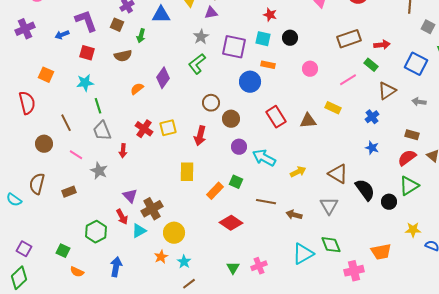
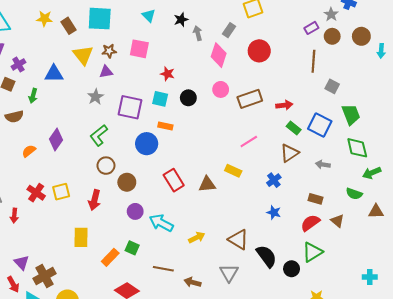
green L-shape: (197, 64) -> (99, 135), moved
green rectangle: (371, 65) -> (294, 128), moved
pink circle: (310, 69) -> (221, 89), moved

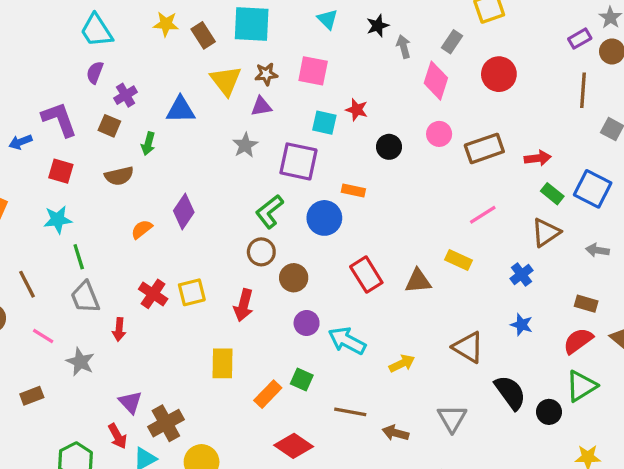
cyan square: (160, 99) -> (324, 123), moved
green L-shape: (99, 135) -> (269, 211), moved
brown triangle: (238, 240) -> (468, 347), moved

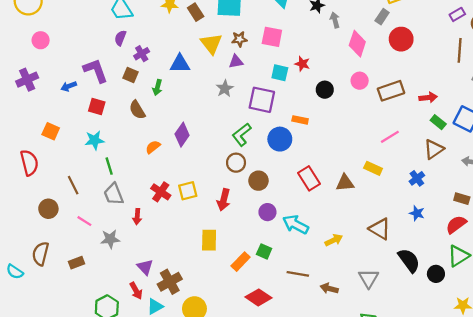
gray rectangle: (452, 42) -> (382, 17), moved
brown semicircle: (119, 176) -> (137, 110), turned 72
gray star: (80, 362) -> (110, 239), turned -30

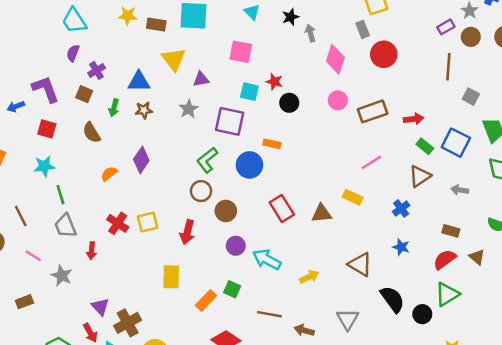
brown rectangle: (196, 12) -> (156, 24), turned -48
gray rectangle: (382, 17) -> (363, 29), turned -56
brown star: (239, 39) -> (144, 110), moved
black circle: (325, 90) -> (289, 103), moved
gray star: (110, 239) -> (62, 276), turned 30

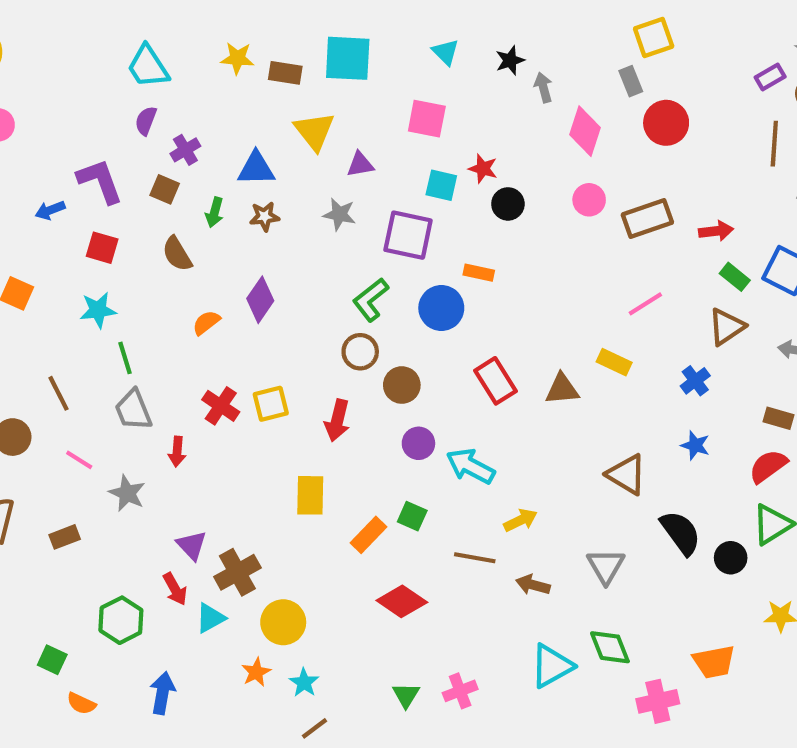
gray star: (189, 109) -> (339, 214), turned -30
yellow arrow: (309, 277) -> (520, 520), moved

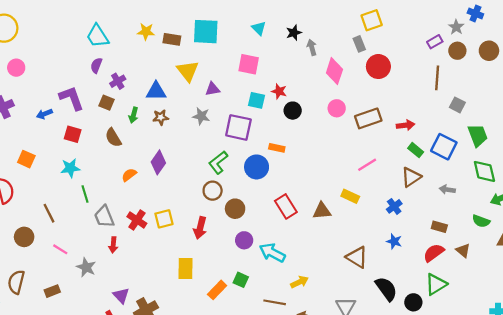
gray trapezoid: (133, 410) -> (104, 217), moved

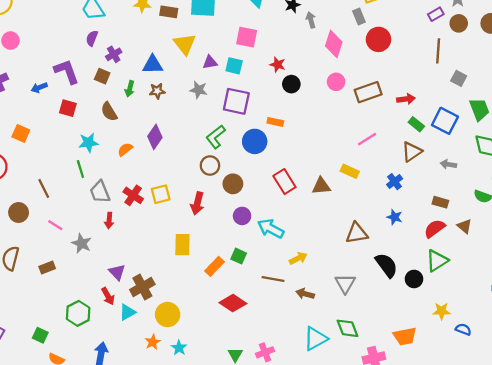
cyan square: (257, 100) -> (234, 66), moved
cyan star: (70, 168) -> (88, 143), moved
brown triangle: (357, 257) -> (357, 233), turned -40

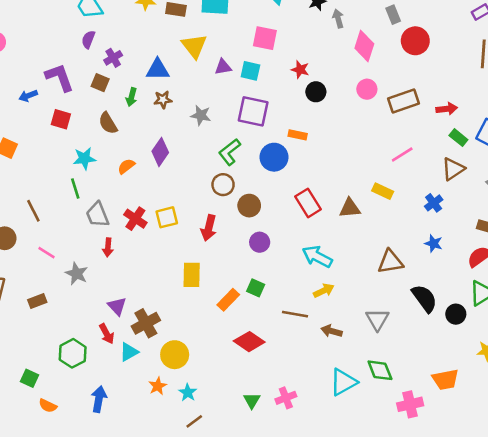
gray star: (198, 90) -> (201, 115), moved
cyan arrow: (271, 229) -> (317, 257), moved

